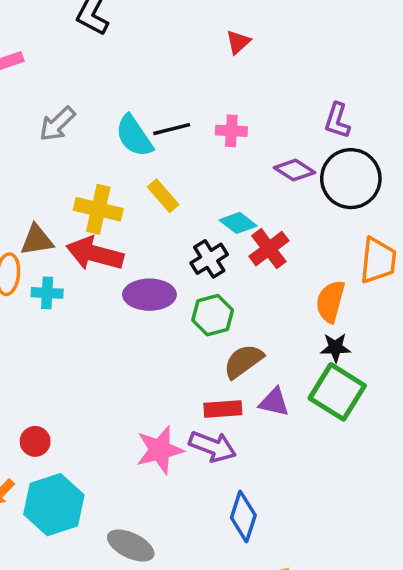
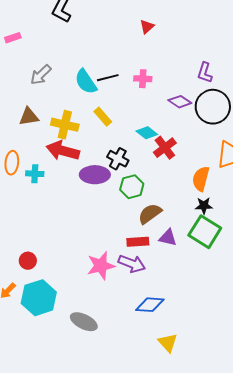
brown triangle: (37, 240) -> (29, 117), moved
black cross: (209, 259) -> (118, 159), moved, turned -30
blue diamond: (243, 517) -> (150, 305), turned 76

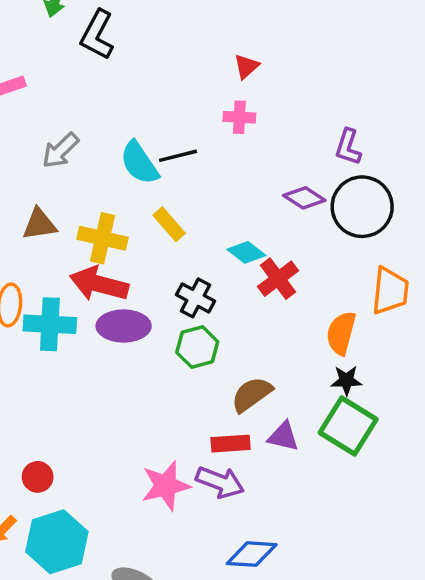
pink cross: (143, 79) -> (239, 117), moved
cyan cross: (35, 174) -> (50, 324), size x1.6
purple ellipse: (95, 175) -> (124, 326), moved
green hexagon: (132, 187) -> (197, 347), moved

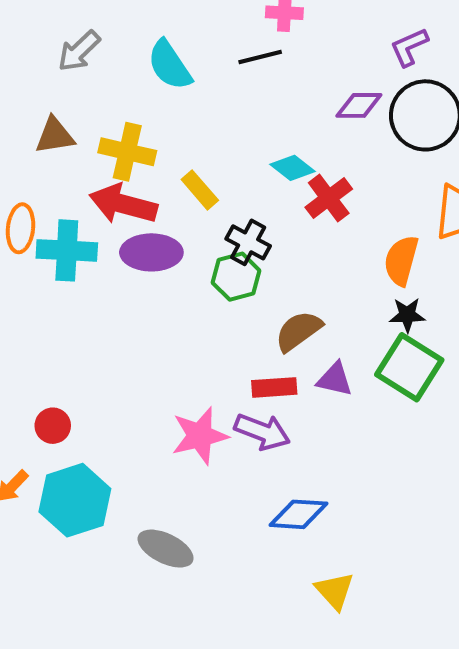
purple L-shape: (348, 147) -> (409, 47), turned 48
black line: (178, 156) -> (260, 57), moved
purple diamond: (304, 198) -> (359, 105), turned -33
yellow rectangle: (169, 224) -> (200, 190), moved
black cross: (195, 298) -> (248, 242), moved

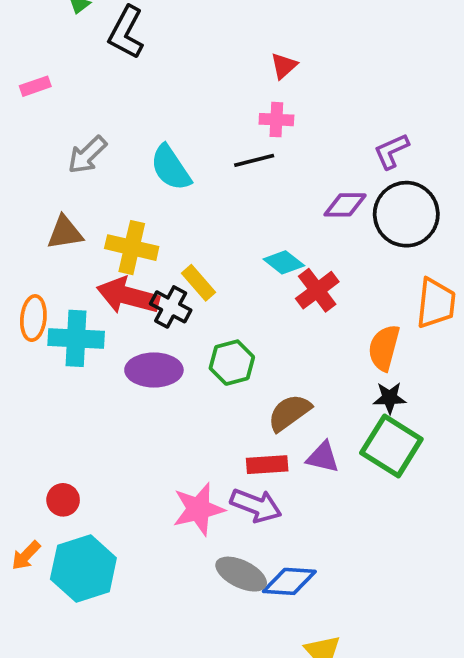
black cross: (248, 242) -> (171, 307), moved
purple ellipse: (151, 252) -> (154, 370), moved
gray ellipse: (166, 549) -> (241, 574), moved

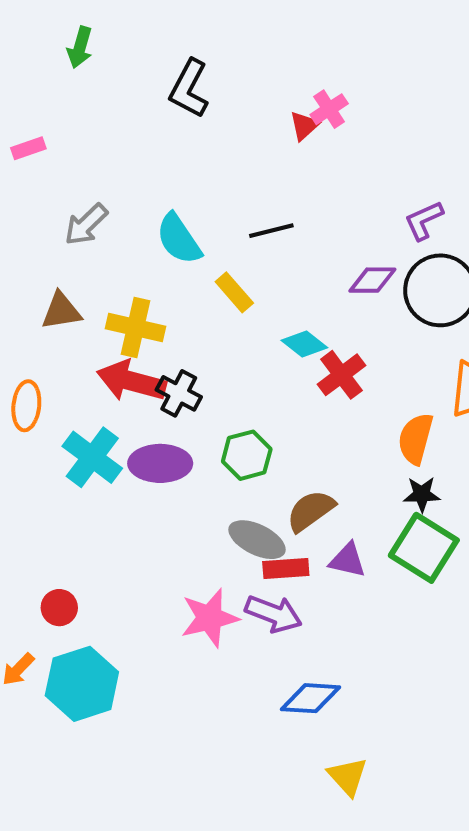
black L-shape: (126, 32) -> (189, 89), moved
pink cross: (276, 120) -> (329, 109), moved, turned -36
yellow rectangle: (198, 283) -> (234, 292), moved
cyan cross: (76, 338) -> (92, 457), moved, turned 34
gray ellipse: (241, 574) -> (257, 540), moved

